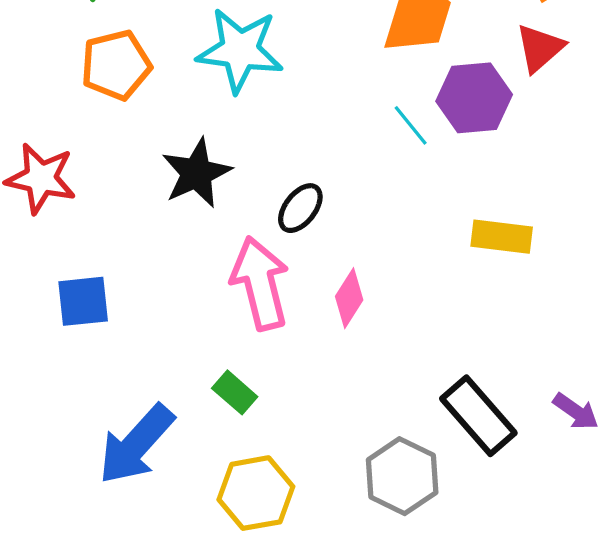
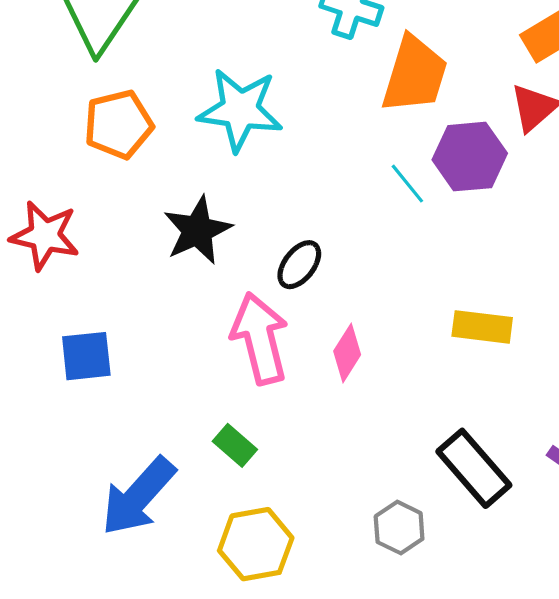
yellow rectangle: (502, 237) -> (482, 327), moved
gray hexagon: (402, 476) -> (399, 528), size x0.7

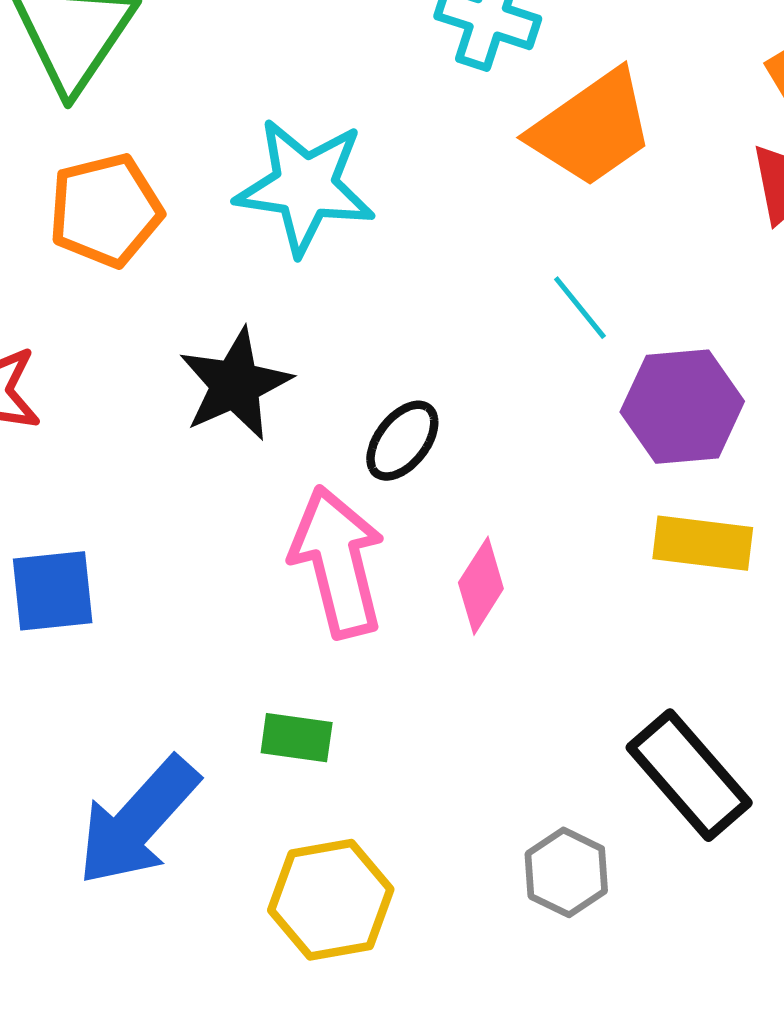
orange trapezoid: (415, 74) -> (592, 128), turned 38
purple hexagon: (470, 157) -> (682, 407), moved
green rectangle: (235, 445) -> (297, 738), turned -33

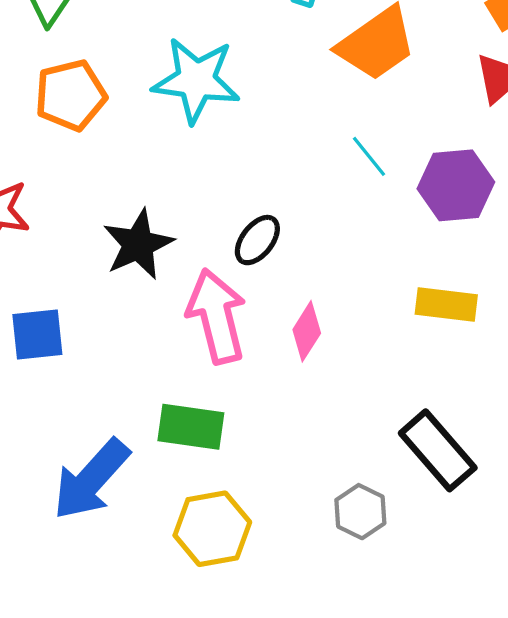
black star: (235, 384) -> (138, 244), moved
purple hexagon: (682, 407) -> (456, 185), moved
green rectangle: (297, 738) -> (191, 427), size x1.5

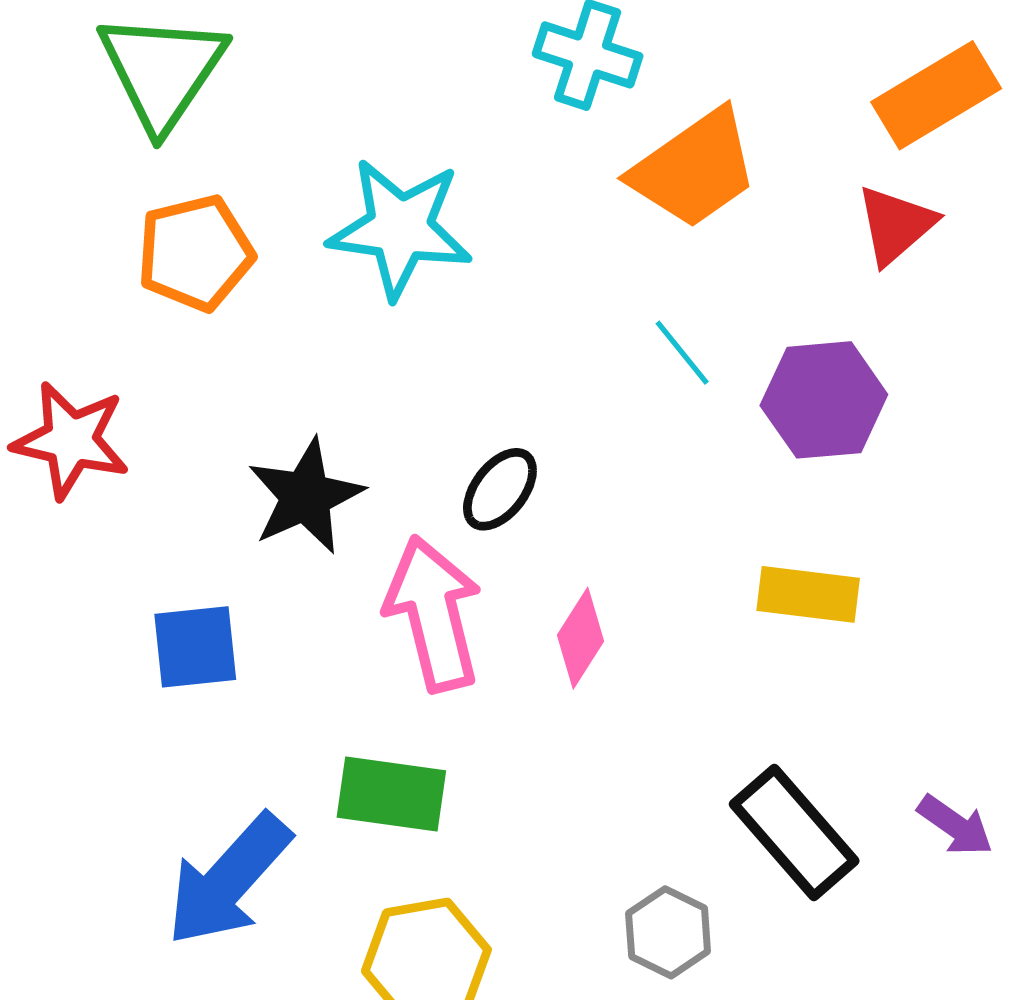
blue square: (37, 335) -> (195, 647), moved

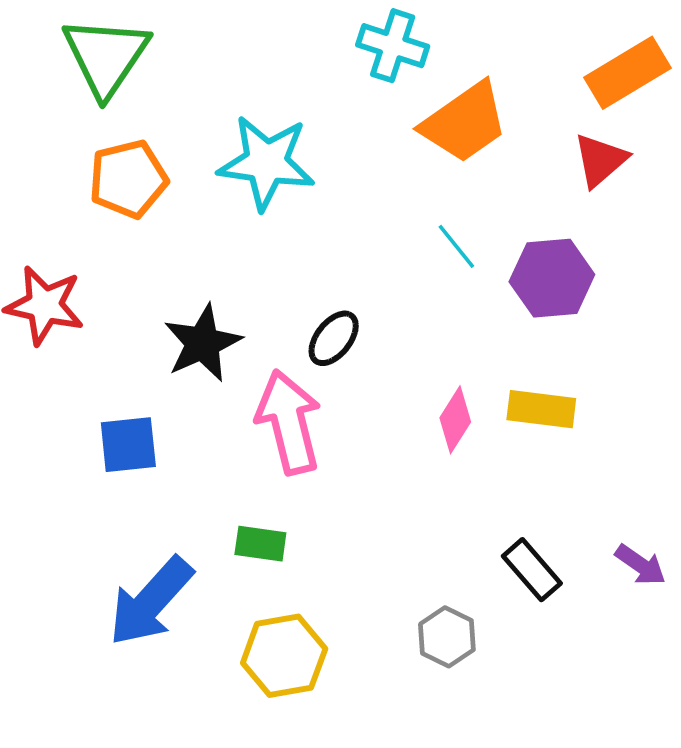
pink diamond: (581, 638) -> (455, 420), moved
green rectangle: (391, 794) -> (260, 544), size x0.7
black rectangle: (794, 833) -> (532, 570), size x0.7

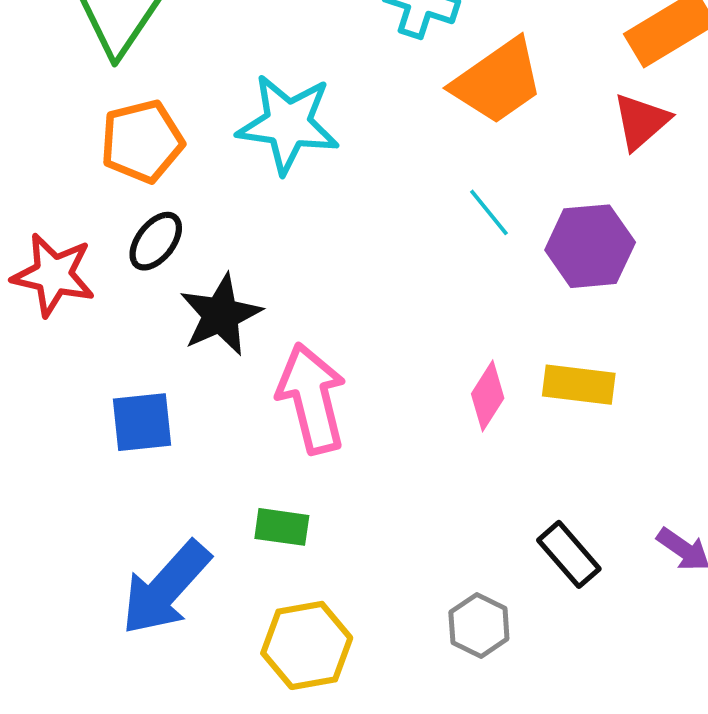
black ellipse: (334, 338) -> (156, 241), moved

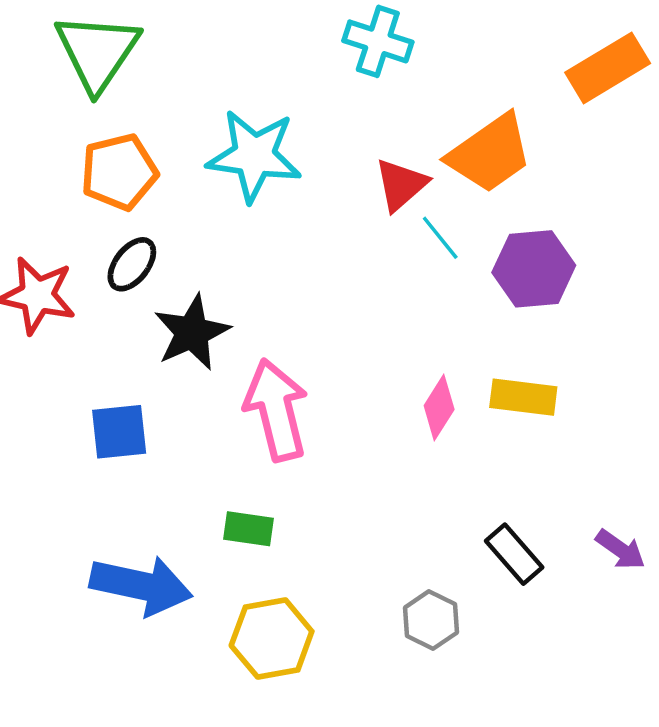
orange trapezoid: (498, 81) -> (490, 153), moved
red triangle: (641, 121) -> (401, 185), moved
blue arrow: (166, 588) -> (141, 585), turned -120

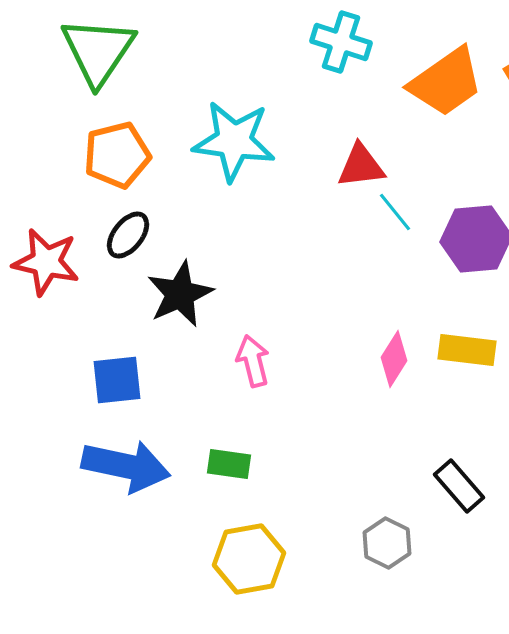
orange trapezoid: (490, 153) -> (446, 82), moved
red triangle: (401, 185) -> (361, 166), turned 34
pink arrow: (276, 410) -> (253, 361), size x0.6
blue arrow: (141, 585) -> (126, 466), moved

